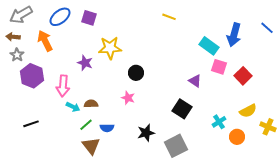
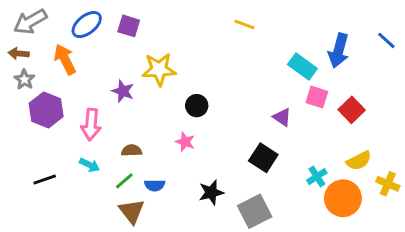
cyan arrow: (73, 107) -> (90, 165), moved
orange circle: (237, 137) -> (343, 198), size x1.6

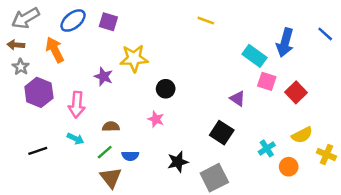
orange circle: (343, 198) -> (289, 167), size x0.6

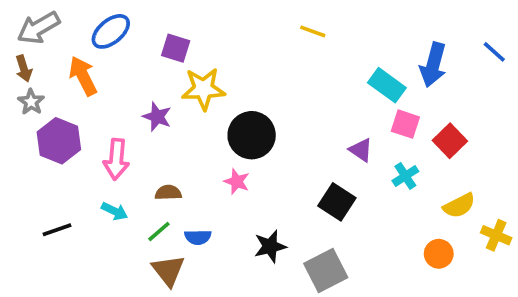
purple square: (108, 22) -> (176, 48), moved
brown arrow: (16, 45) -> (24, 68), turned -112
black circle: (166, 89) -> (252, 135), size x1.6
cyan cross: (267, 148) -> (405, 176), moved

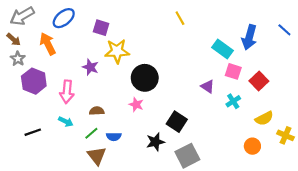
yellow line: (313, 31) -> (180, 18), turned 40
brown arrow: (24, 68) -> (14, 39), turned -32
black square: (337, 202) -> (177, 122), moved

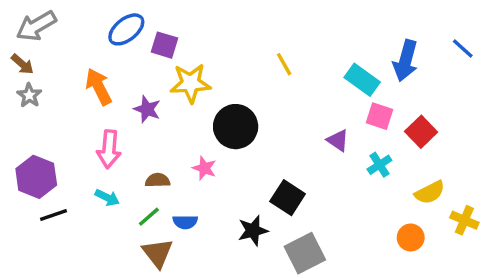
blue ellipse: (64, 18) -> (126, 29), moved
yellow line: (180, 18) -> (284, 64), moved
orange arrow: (48, 44) -> (99, 87), moved
purple hexagon: (34, 81) -> (36, 177), moved
pink star: (136, 105) -> (204, 168), moved

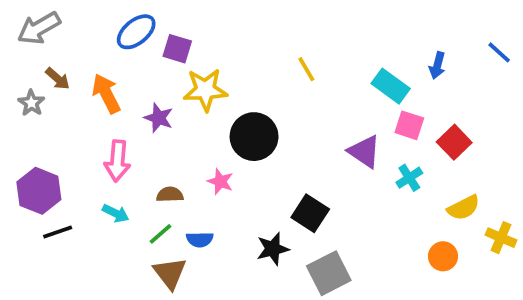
blue arrow: (405, 61) -> (437, 65), size x0.6
brown arrow: (22, 64) -> (58, 79), moved
purple triangle: (338, 140) -> (364, 152), size x1.4

